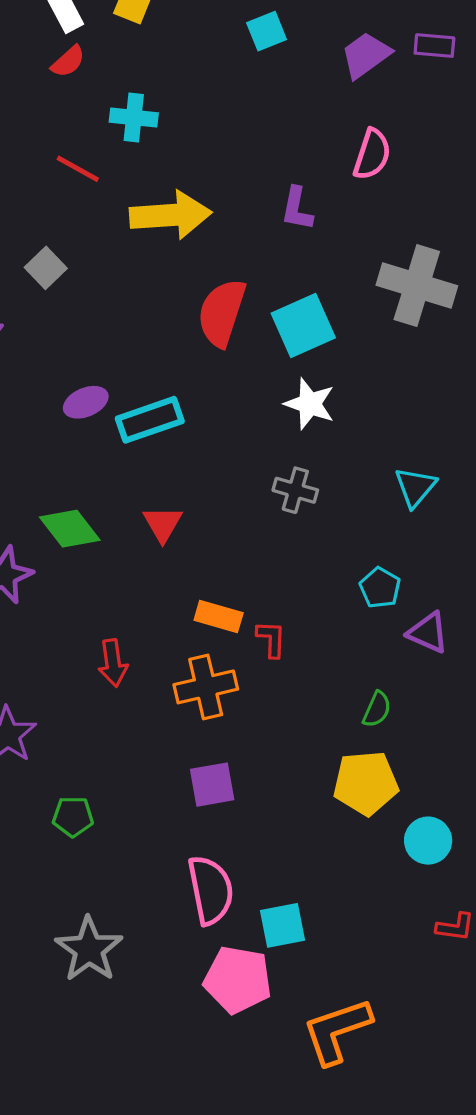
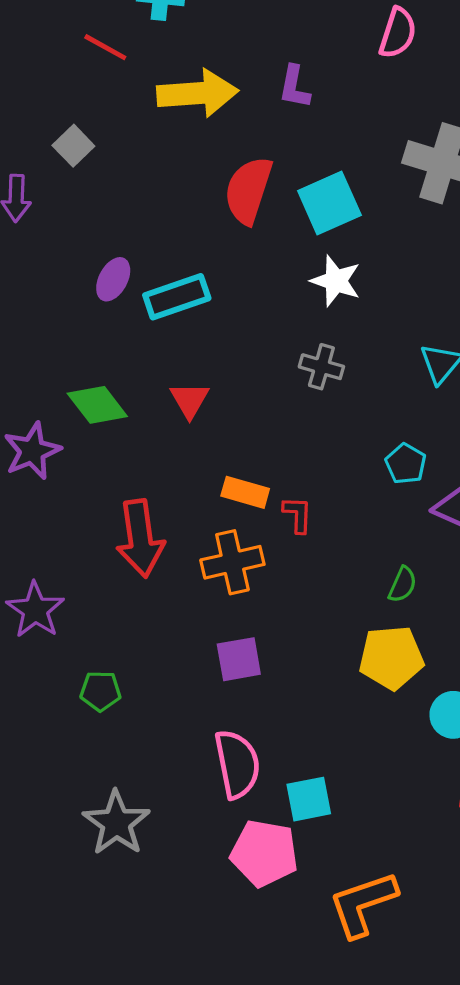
purple L-shape: (297, 209) -> (294, 87), moved
purple ellipse: (86, 402) -> (113, 279), turned -39
red arrow: (113, 663) -> (140, 538), size x1.6

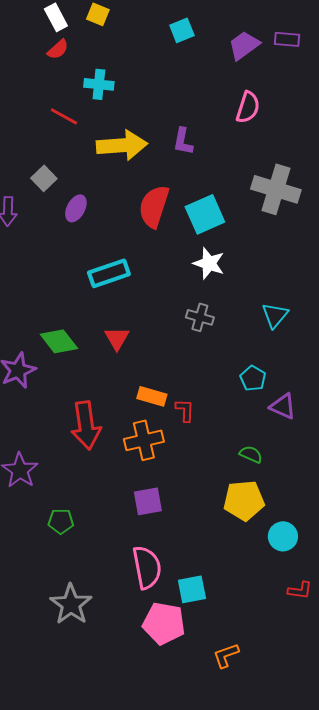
purple ellipse: (113, 279) -> (76, 208), moved
green semicircle: (403, 584) -> (251, 454), turned -90
orange L-shape: (363, 904) -> (226, 655), size x0.6

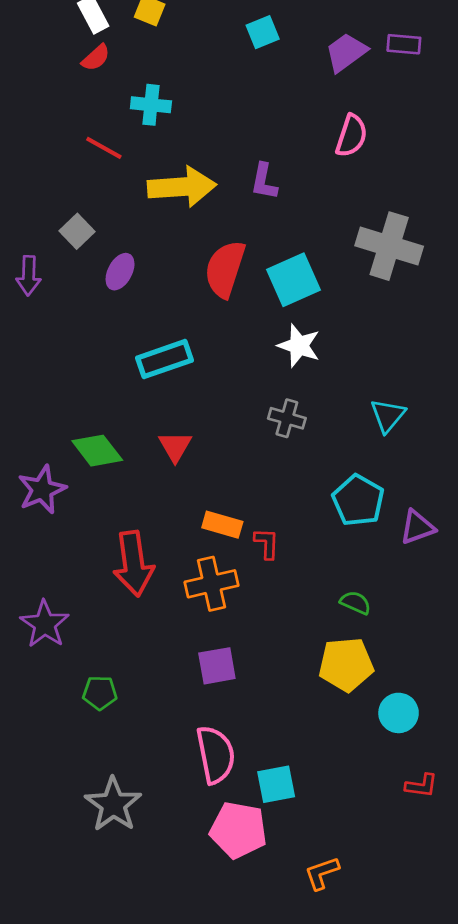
cyan pentagon: (253, 378) -> (358, 500), size x1.5
purple triangle: (283, 406) -> (417, 527), moved, turned -44

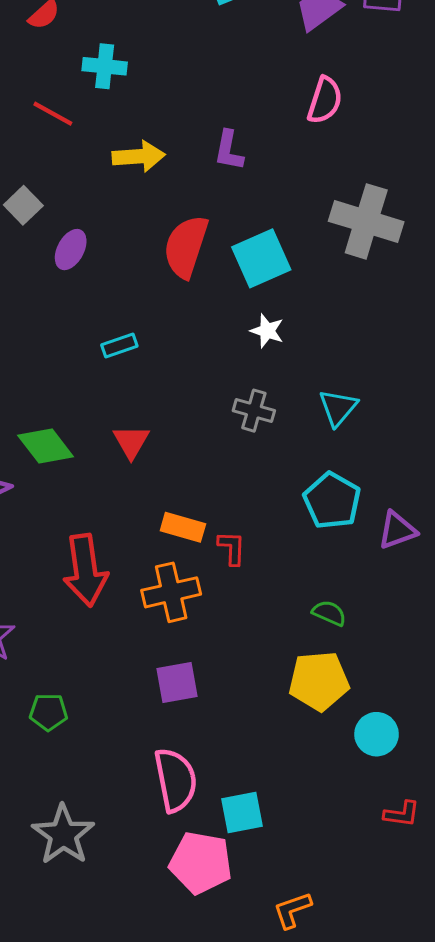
yellow arrow: (182, 187) -> (139, 156), size x0.7
white star: (299, 346) -> (267, 331), size x0.7
cyan rectangle: (164, 359) -> (119, 346), size x0.6
cyan triangle: (388, 416) -> (338, 408), moved

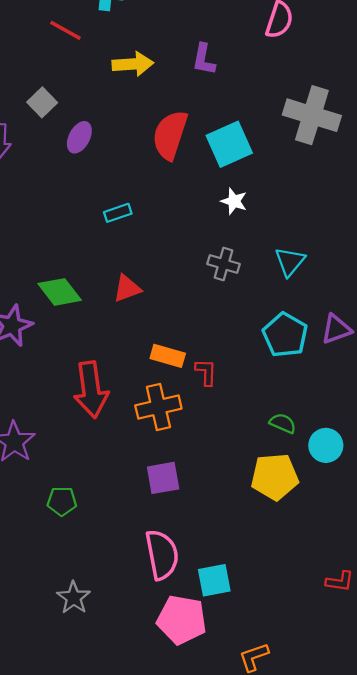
red triangle: (131, 442) -> (127, 288), turned 40
purple triangle: (397, 530) -> (336, 329), moved
cyan circle: (377, 734) -> (326, 445), moved
gray star: (63, 835) -> (74, 598), size x0.7

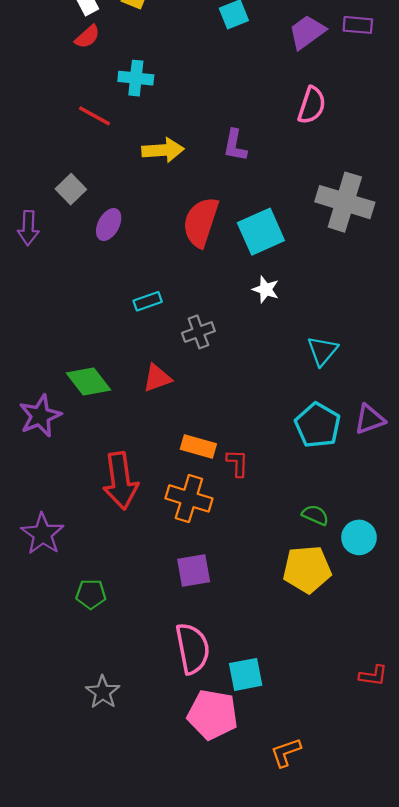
gray cross: (224, 264) -> (198, 332), moved, turned -36
orange cross: (158, 407) -> (189, 498), turned 30

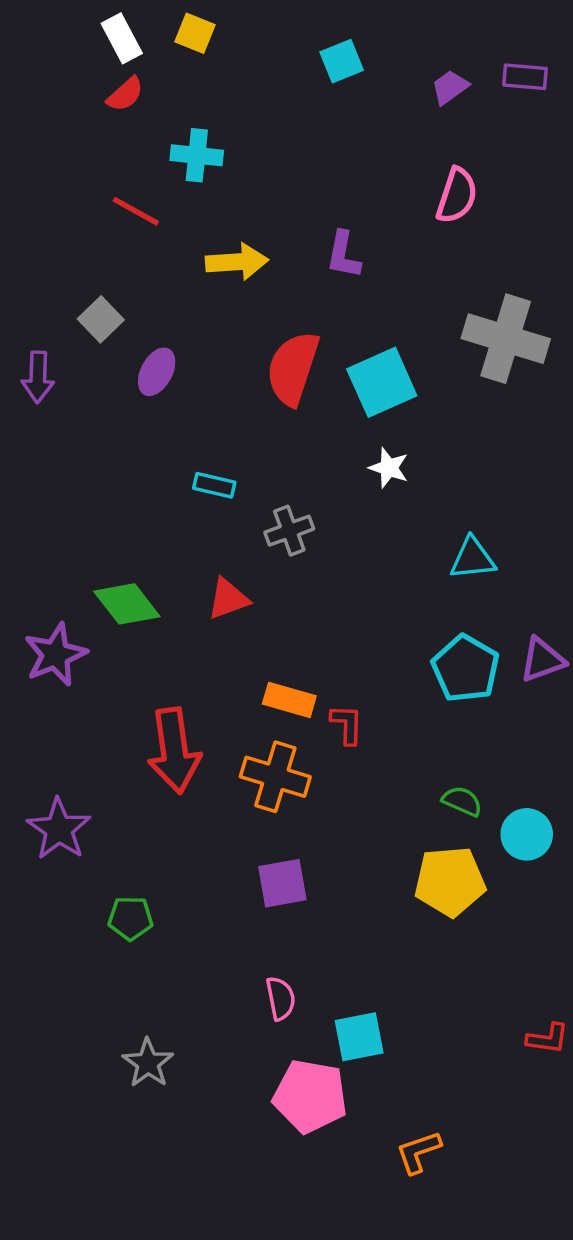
purple trapezoid: (307, 32) -> (450, 87), size x0.7
cyan rectangle: (148, 301) -> (214, 485), turned 32
cyan triangle: (322, 351) -> (473, 559), turned 44
pink semicircle: (192, 648) -> (281, 998), size x0.6

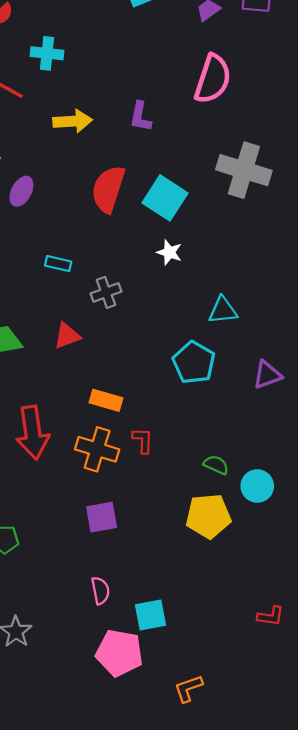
pink semicircle: (457, 195) -> (213, 79), size x1.4
cyan square: (382, 382) -> (165, 198), turned -33
cyan pentagon: (466, 669) -> (194, 363), moved
red L-shape: (347, 724) -> (143, 440), moved

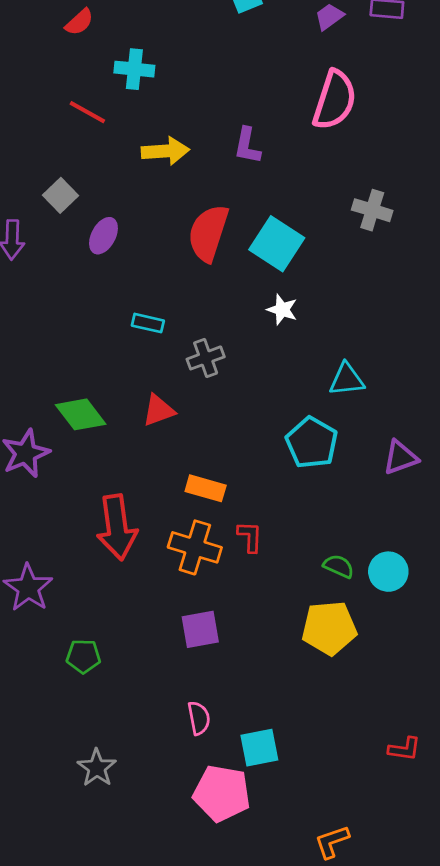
gray cross: (244, 170) -> (372, 210), size x0.6
cyan circle: (257, 486) -> (388, 572), moved
orange L-shape: (188, 688) -> (332, 842), moved

